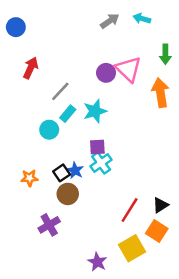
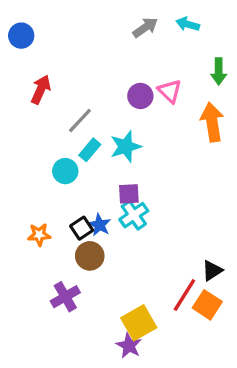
pink triangle: (128, 69) -> (170, 91), size x0.7
red line: (130, 210) -> (184, 295), moved
yellow square: (132, 248) -> (139, 323), moved

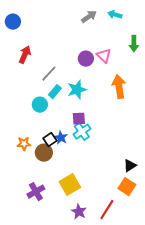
orange arrow: (212, 122) -> (119, 87), moved
brown circle: (90, 256) -> (44, 153), moved
red line: (184, 295) -> (107, 210), moved
purple cross: (65, 297) -> (36, 192), moved
yellow square: (139, 323) -> (70, 185), moved

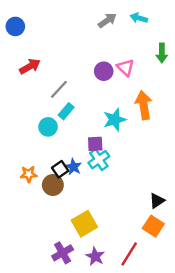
red arrow: (25, 55) -> (30, 66), turned 36
cyan star: (77, 90) -> (115, 120), moved
purple cross: (36, 192) -> (63, 253), moved

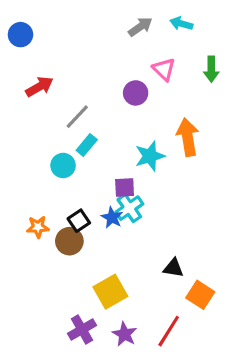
pink triangle: (125, 68) -> (164, 69), moved
blue star: (73, 167) -> (112, 218), moved
black triangle: (157, 201) -> (173, 268), moved, turned 42

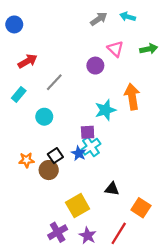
green arrow: (211, 69) -> (149, 49), turned -102
cyan rectangle: (87, 145) -> (19, 94), moved
black triangle: (173, 268) -> (112, 189), moved

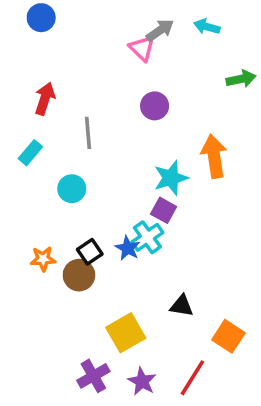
blue circle: (14, 24) -> (41, 18), moved
pink triangle: (115, 49) -> (142, 48), moved
red arrow: (28, 61) -> (45, 99), turned -42
gray line: (54, 82) -> (88, 133), turned -48
purple square: (88, 132) -> (164, 210), moved, turned 32

